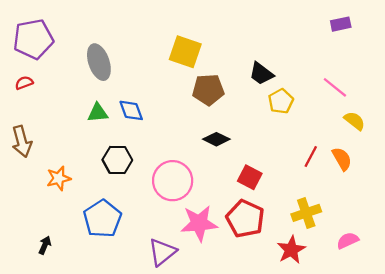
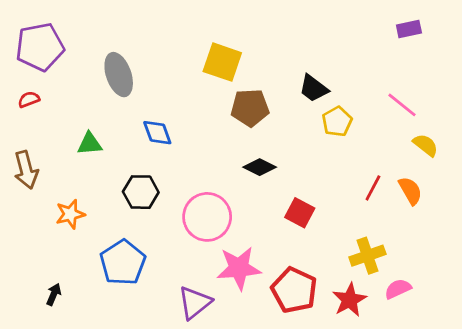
green triangle: (98, 113) -> (90, 144), moved
red pentagon: (245, 219) -> (294, 290), moved
pink semicircle: (348, 241) -> (398, 289), moved

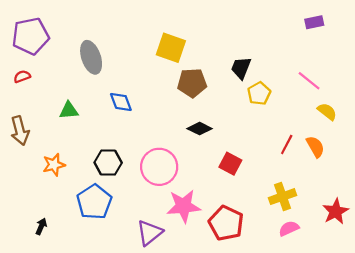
black trapezoid: (314, 88) -> (241, 68), turned 75
black hexagon: (141, 192) -> (108, 163), moved
pink semicircle: (398, 289) -> (289, 228), moved
red star: (349, 300) -> (336, 211), moved

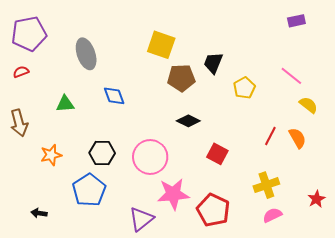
black trapezoid: (241, 68) -> (213, 63), moved
red star: (336, 211) -> (316, 199), size x0.7
black arrow: (41, 226) -> (39, 213), turned -105

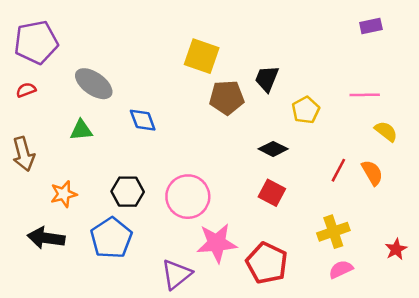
gray ellipse: (86, 54) -> (94, 84), moved, turned -36
pink line: (291, 76) -> (365, 95), turned -40
black diamond: (188, 121) -> (273, 149), moved
black arrow: (39, 213) -> (46, 238), moved, size x1.8

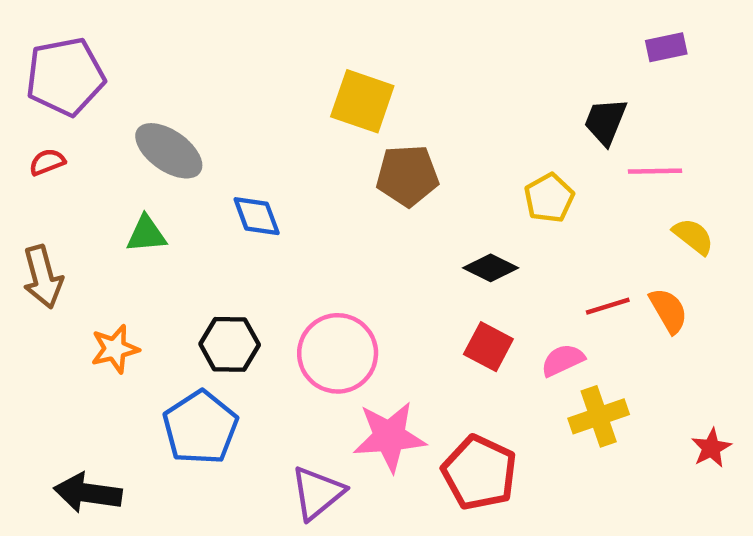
black trapezoid: (267, 79) -> (605, 122), moved
red line: (338, 170) -> (608, 306), turned 45
black arrow: (46, 238) -> (88, 493), moved
pink semicircle: (341, 269) -> (563, 360), moved

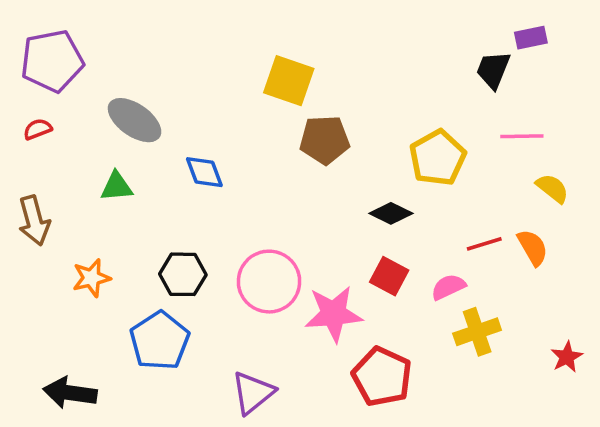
black trapezoid: (605, 122) -> (493, 70), moved
yellow pentagon: (549, 198) -> (438, 158), size x1.4
pink star: (389, 437) -> (334, 314), moved

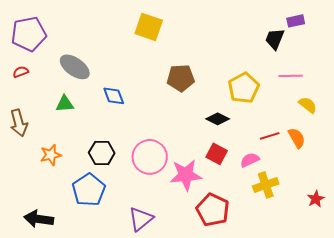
yellow square: (289, 81) -> (149, 27), moved

